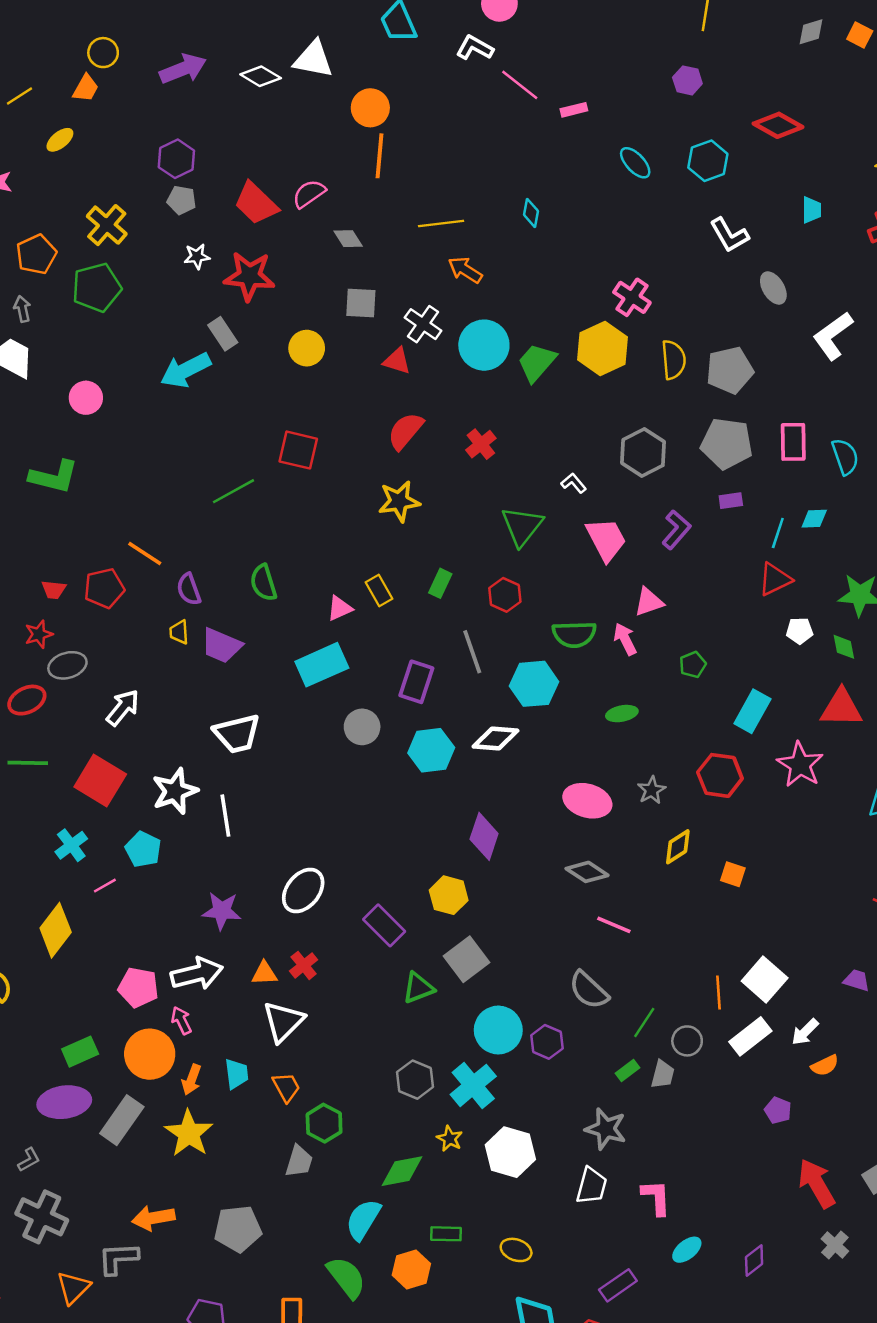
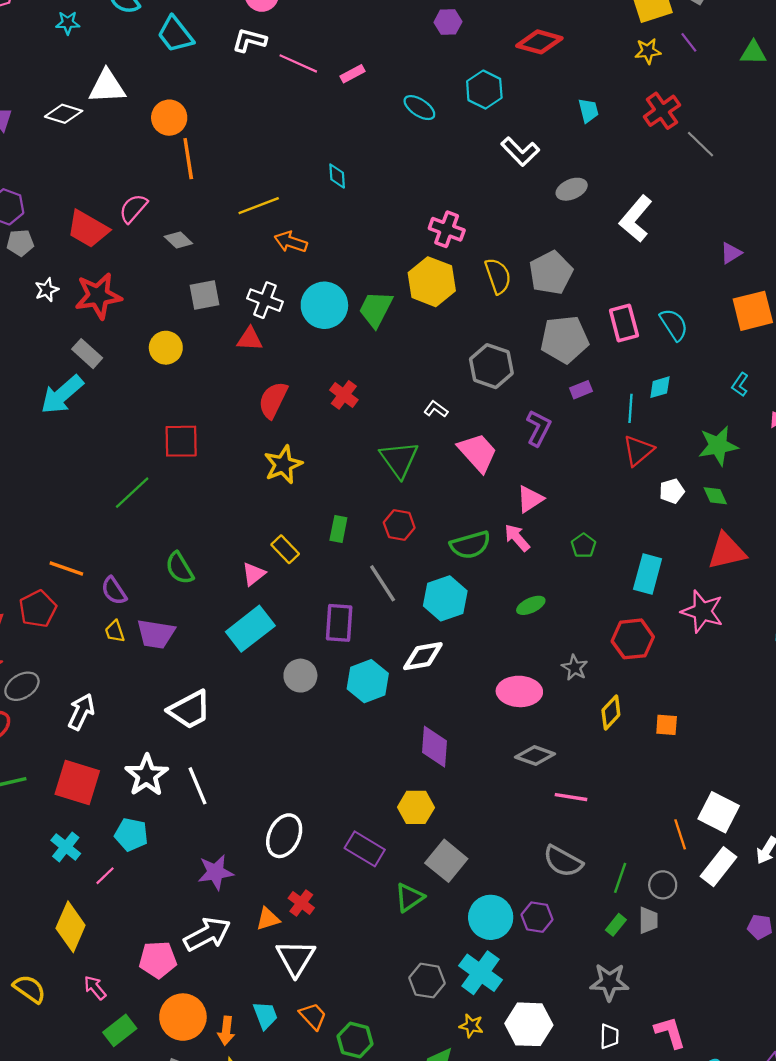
gray ellipse: (773, 288) -> (572, 189), turned -68
pink arrow: (181, 1021) -> (95, 988), moved
white trapezoid: (592, 1186) -> (609, 1036), size x0.7

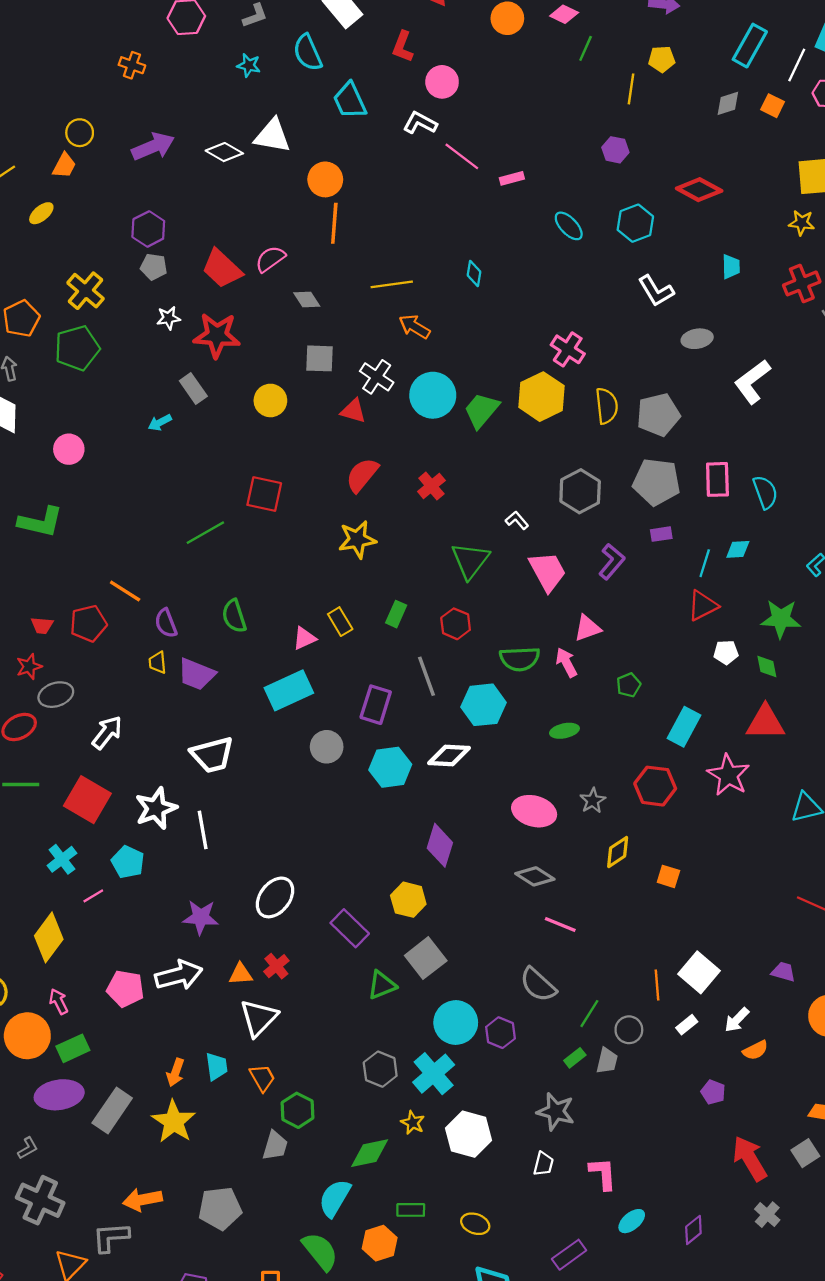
cyan arrow: (62, 395) -> (160, 422), size x0.5
white rectangle: (719, 867) -> (687, 1025), size x0.6
orange circle: (183, 1017) -> (27, 1036), moved

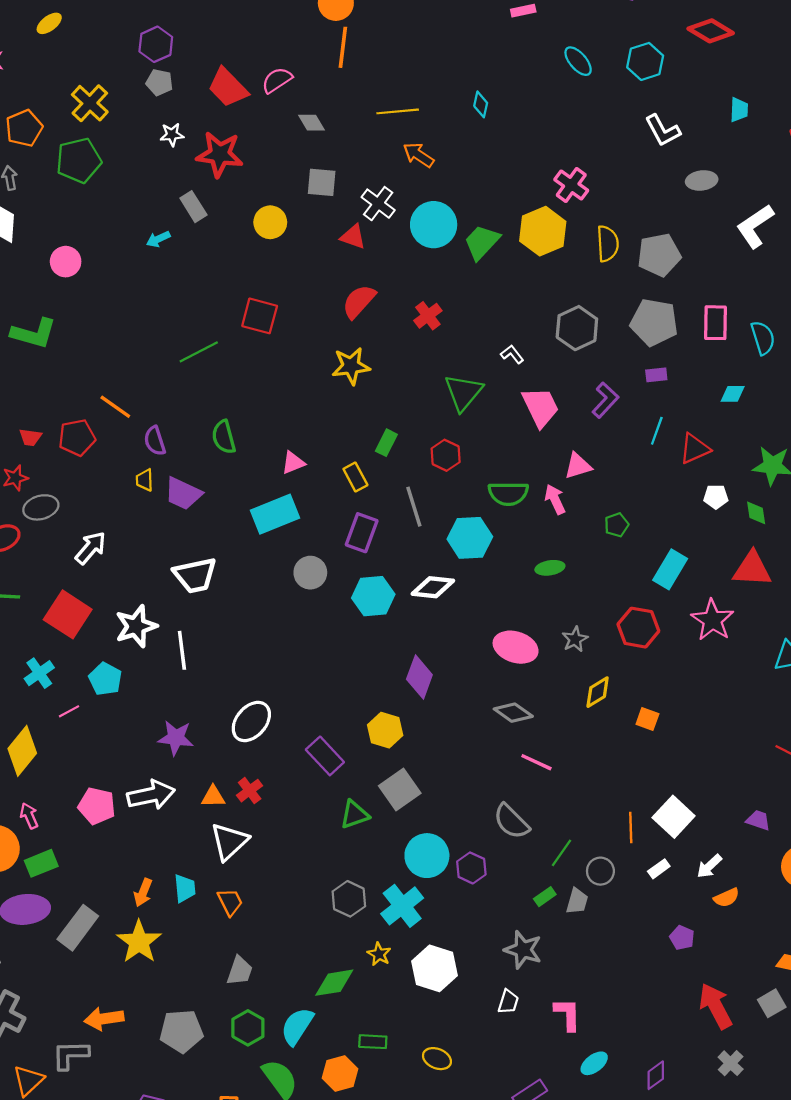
cyan line: (705, 563) -> (657, 431), moved
yellow rectangle: (340, 622) -> (355, 477), moved
green hexagon: (298, 1110) -> (248, 1028), moved

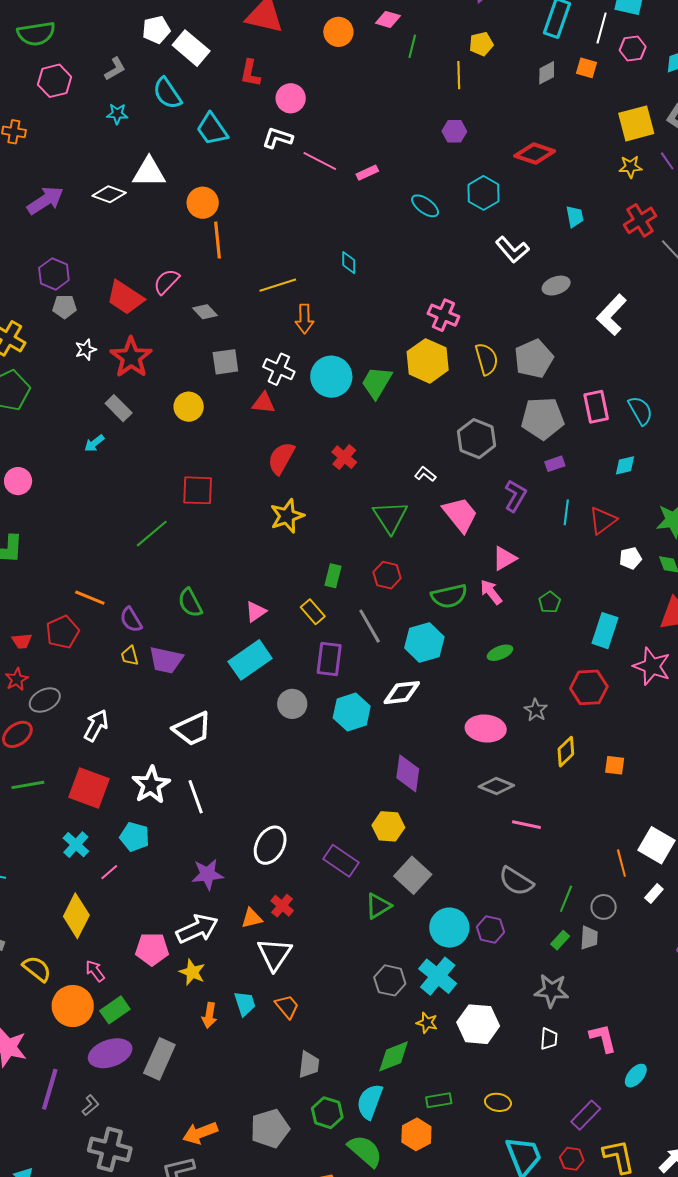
red star: (220, 154) -> (131, 357), turned -30
orange arrow: (418, 155) -> (304, 319), turned -112
yellow star: (139, 942) -> (192, 972), moved, size x0.7

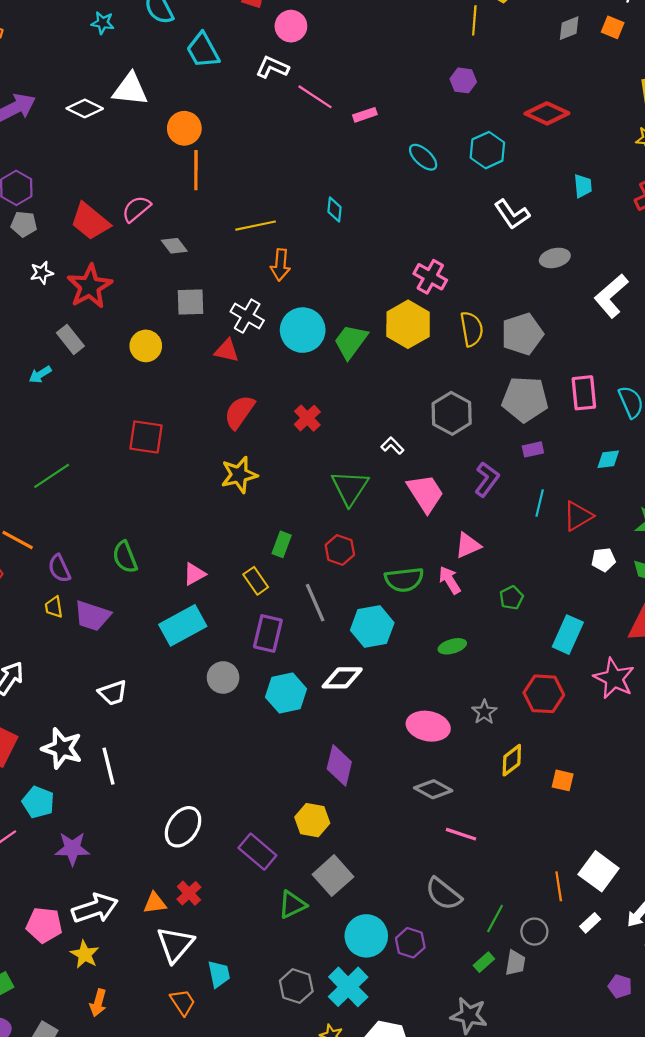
green line: (152, 534) -> (52, 476), moved
white trapezoid: (192, 729) -> (113, 693), size x0.7
white star: (151, 785) -> (62, 748), turned -30
purple star: (207, 874) -> (72, 849), moved
cyan trapezoid: (245, 1004) -> (219, 974), moved

